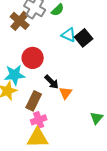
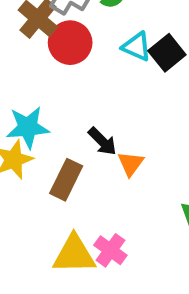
red circle: (33, 58) -> (70, 43), moved
pink cross: (39, 120) -> (110, 250), moved, turned -35

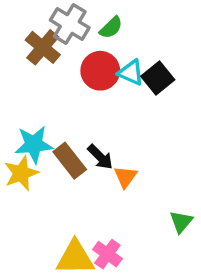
red circle: (70, 43) -> (100, 71), moved
brown rectangle: (66, 180) -> (70, 161), moved, turned -64

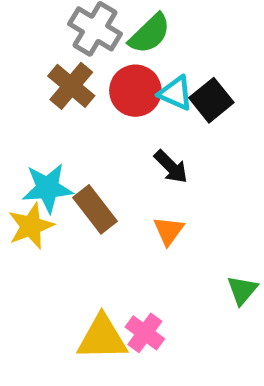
green semicircle: (111, 28) -> (150, 34), size x1.4
brown cross: (43, 47) -> (71, 86), moved
black arrow: (100, 157) -> (171, 167), moved

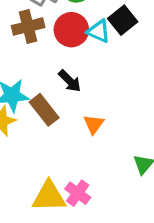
brown cross: (71, 86) -> (28, 27), turned 36
black square: (211, 100) -> (123, 20), moved
black arrow: (171, 167) -> (70, 81), moved

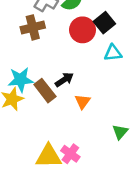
red circle: (71, 30) -> (83, 30), moved
cyan triangle: (99, 31) -> (113, 53), moved, turned -30
black arrow: (70, 81) -> (64, 80), moved, turned -78

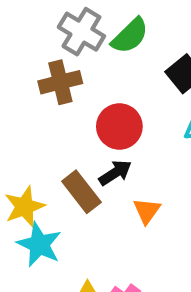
red circle: (83, 30) -> (119, 126), moved
cyan star: (21, 80) -> (39, 244), moved, turned 30

